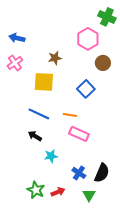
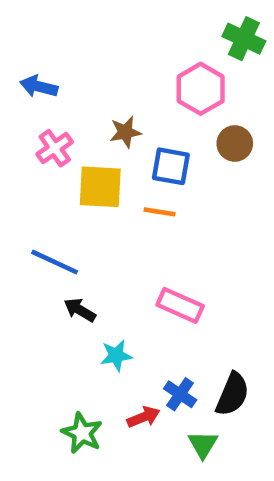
pink cross: (15, 63) -> (55, 148), moved
blue square: (86, 89) -> (171, 166), moved, turned -36
blue line: (39, 114) -> (55, 262), moved
orange line: (70, 115) -> (160, 212), moved
red arrow: (58, 192) -> (144, 417), moved

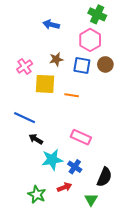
green cross: (244, 39) -> (97, 14), moved
blue arrow: (39, 87) -> (51, 25), moved
blue square: (171, 166) -> (82, 65), moved
cyan star: (116, 356) -> (52, 160), size x1.5
blue cross: (180, 394) -> (75, 167), moved

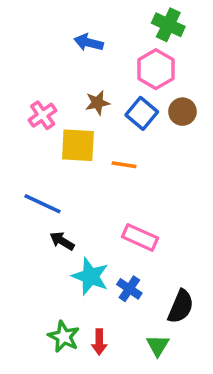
blue square: (82, 65) -> (142, 113), turned 30
cyan star: (52, 160) -> (90, 276), turned 30
red arrow: (64, 187) -> (99, 342), moved, turned 112

